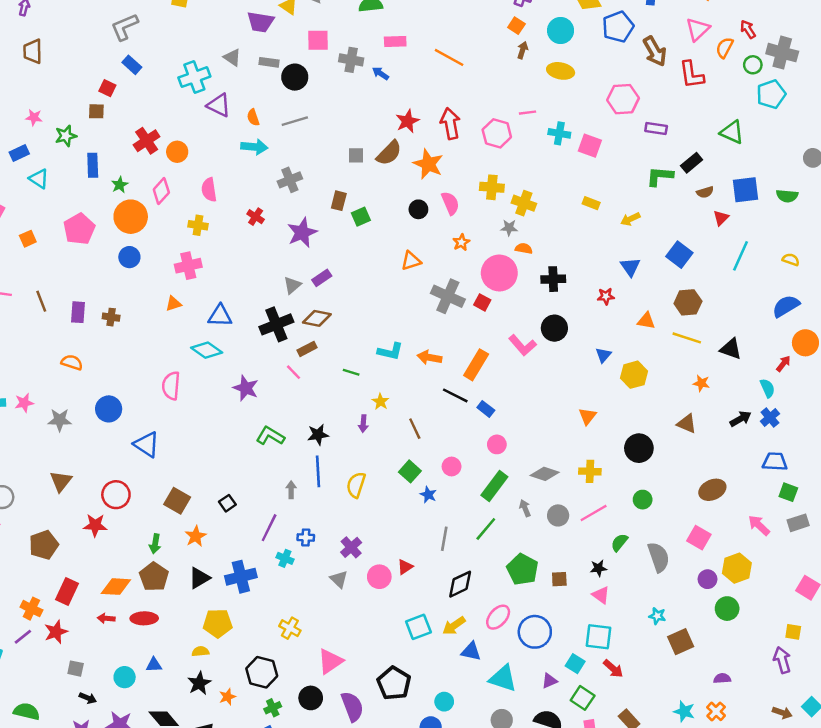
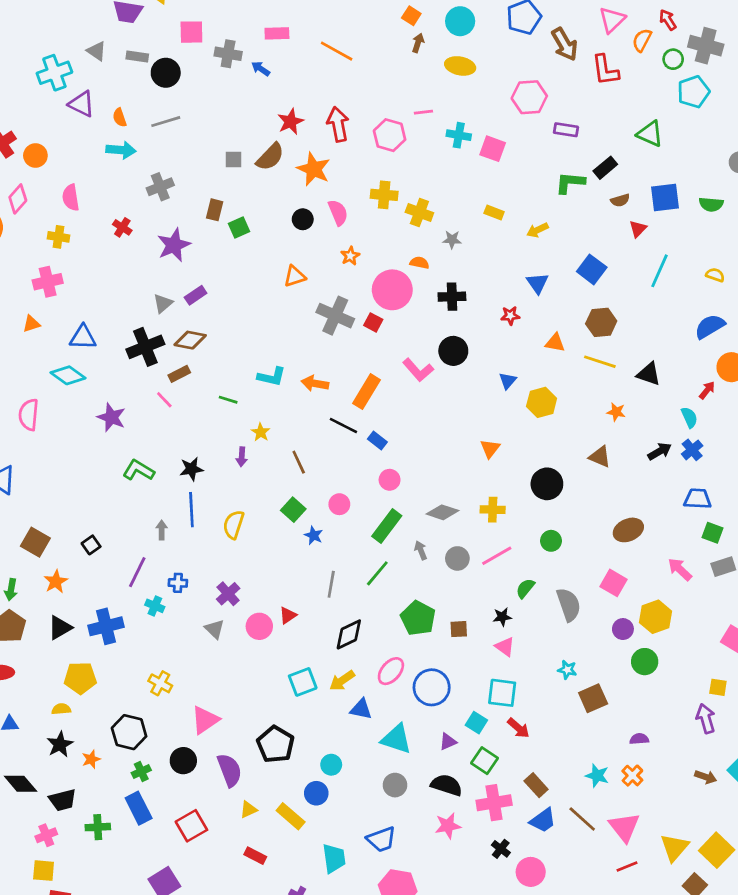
gray star: (509, 228) -> (452, 240), moved

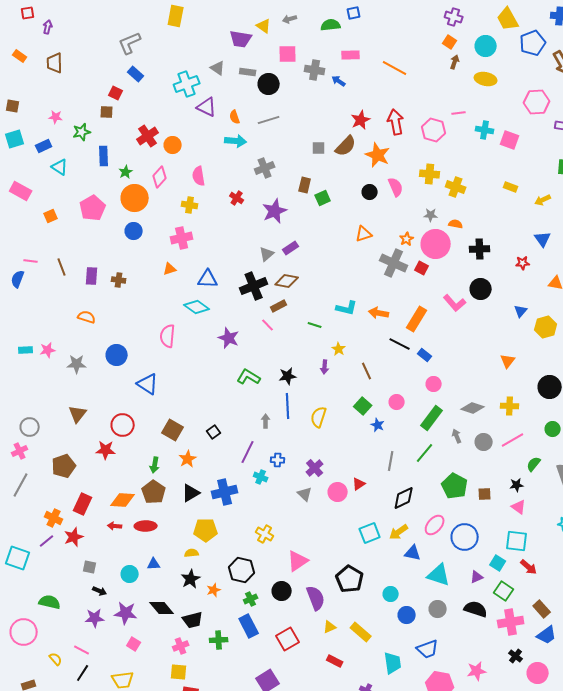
gray star: (452, 240) -> (431, 215), moved
orange star: (350, 256) -> (407, 239), moved
blue circle: (316, 793) -> (407, 615), moved
pink star: (448, 826) -> (477, 671), moved

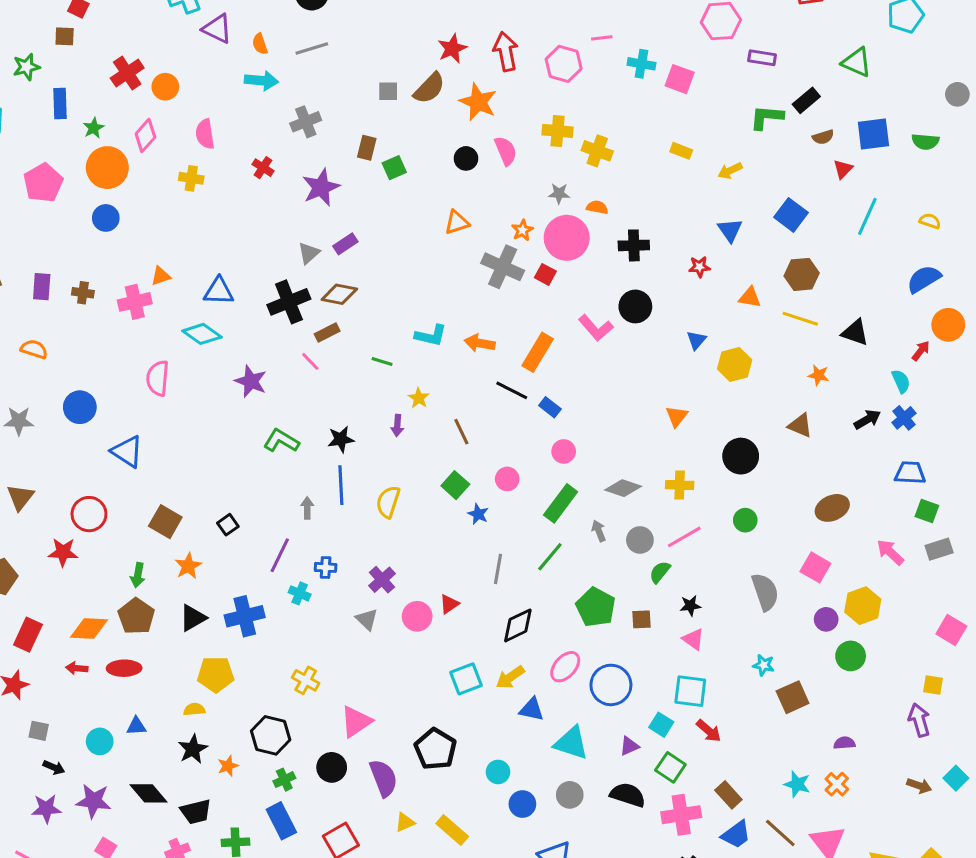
pink cross: (182, 238) -> (135, 302), moved
green semicircle: (534, 464) -> (660, 572), moved

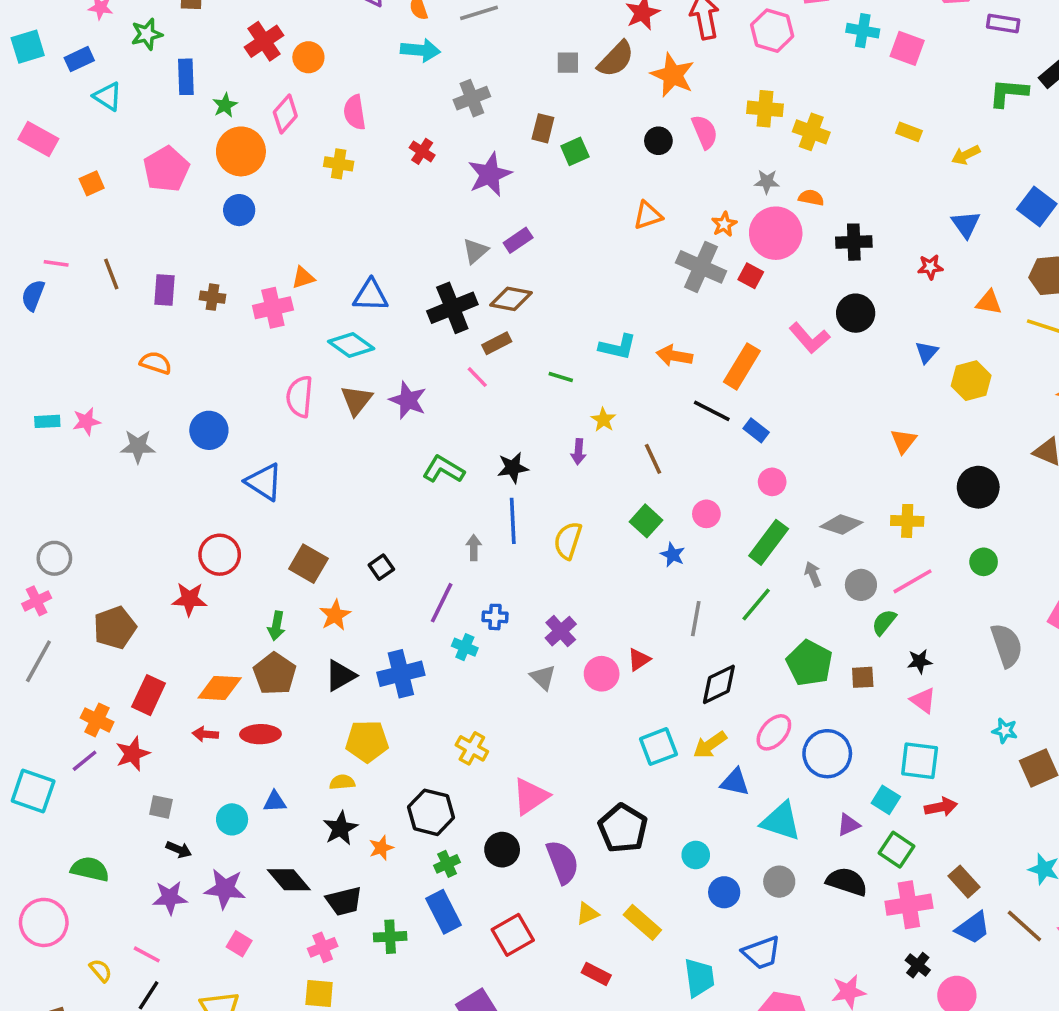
brown triangle: (20, 497) -> (356, 400), moved
red arrow: (709, 731) -> (941, 807), turned -52

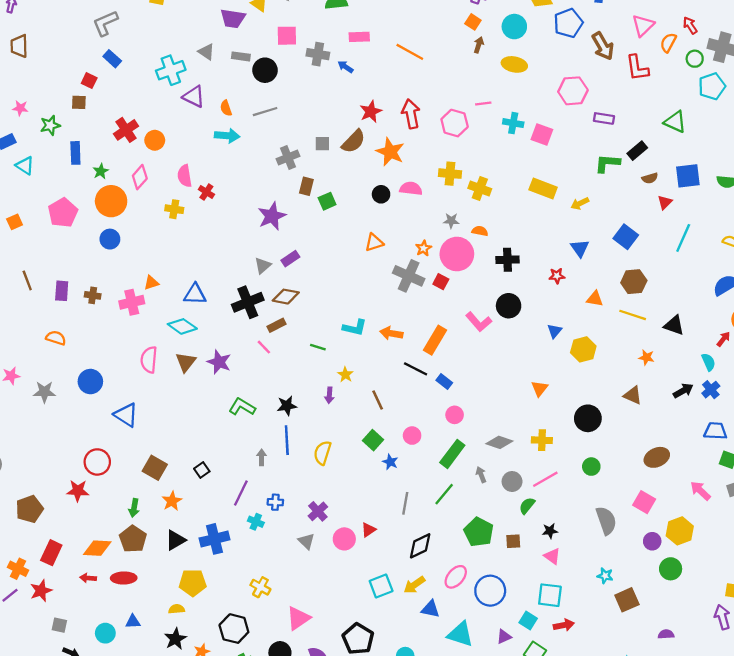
gray cross: (472, 98) -> (288, 158), moved
pink semicircle: (705, 132) -> (411, 189), turned -60
yellow rectangle: (909, 132) -> (543, 189), size x1.6
red cross: (422, 151) -> (206, 192), moved

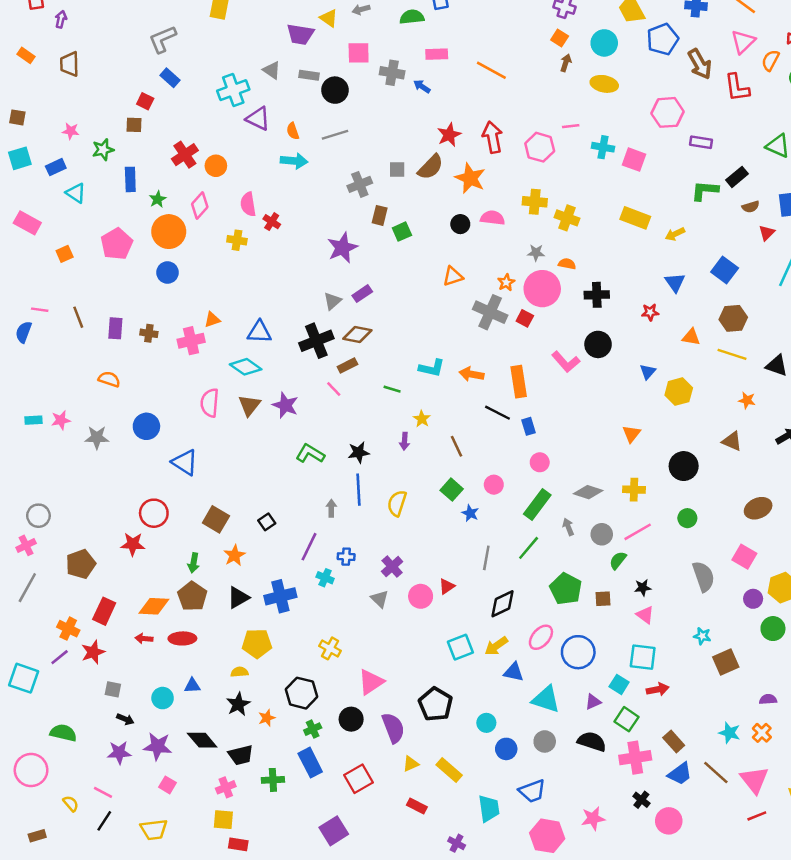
orange rectangle: (435, 340) -> (519, 382), turned -40
blue rectangle: (444, 382) -> (529, 426), turned 35

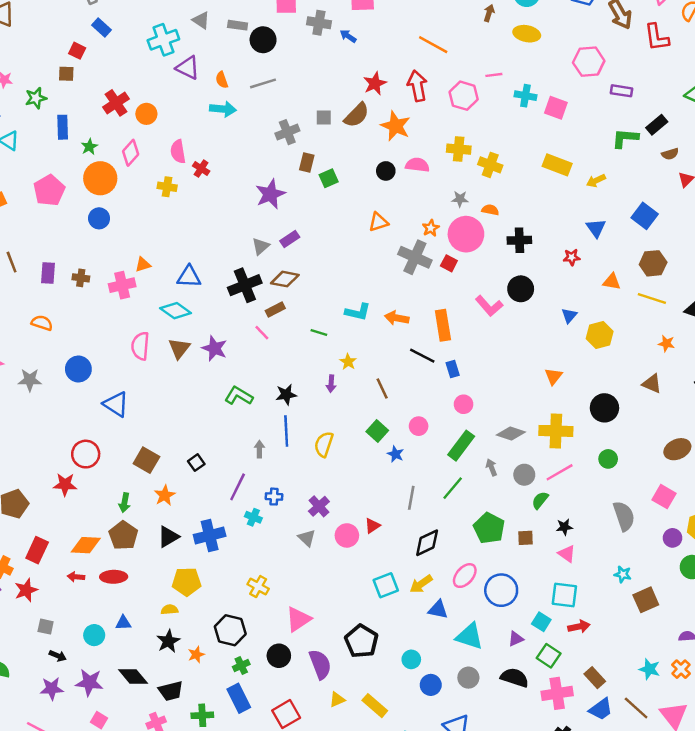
orange line: (491, 70) -> (433, 45), moved
yellow cross: (634, 490) -> (556, 431), size x1.5

